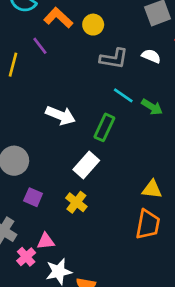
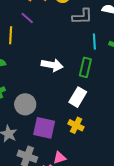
cyan line: (123, 95) -> (94, 42), turned 63
purple square: (33, 197) -> (44, 128), size x1.6

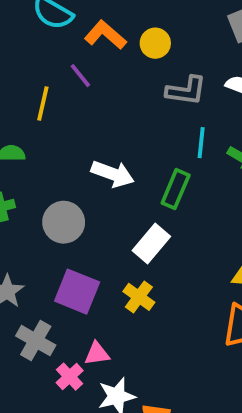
gray circle: (25, 104) -> (64, 222), moved

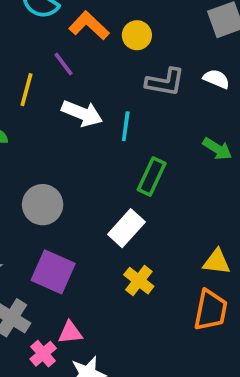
cyan line: (201, 143) -> (126, 126), moved
white arrow: (113, 174) -> (82, 113), moved
yellow cross: (139, 297) -> (139, 281), moved

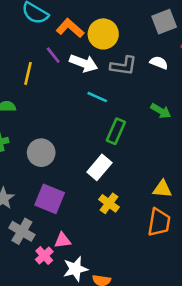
yellow circle: (137, 35) -> (103, 34), size x1.5
white arrow: (82, 113) -> (84, 63), moved
cyan line: (126, 126) -> (97, 97), turned -72

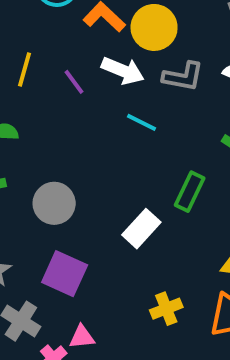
purple line: (53, 55) -> (74, 82), moved
yellow line: (28, 73) -> (24, 69), moved
green rectangle: (116, 131) -> (190, 192), moved
yellow cross: (109, 203) -> (166, 309), moved, turned 30

